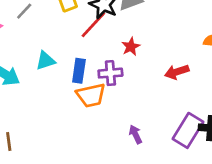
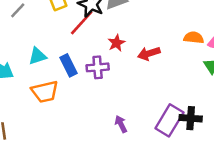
blue rectangle: (79, 71) -> (69, 65), turned -35
red arrow: (177, 72) -> (149, 53), moved
orange trapezoid: (91, 95) -> (45, 92), moved

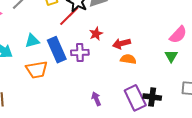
orange semicircle: (194, 38) -> (128, 59), moved
blue rectangle: (69, 65) -> (57, 50), size x1.4
purple rectangle: (169, 120) -> (135, 98), turned -60

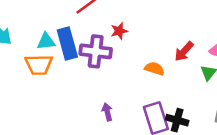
cyan triangle: (32, 41) -> (46, 41), moved
red arrow: (122, 43) -> (184, 51), moved, turned -42
purple cross: (80, 53) -> (96, 51), size x1.4

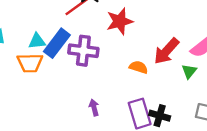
red star: (119, 31) -> (120, 21), moved, size x1.6
blue rectangle: (67, 44) -> (57, 43), turned 52
red arrow: (184, 51) -> (166, 51), size x1.4

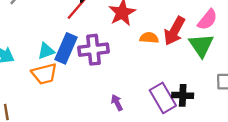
orange semicircle: (139, 67) -> (149, 38), moved
green triangle: (189, 71) -> (201, 45), size x1.6

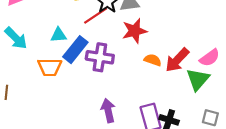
cyan triangle: (46, 51) -> (58, 35), moved
purple arrow: (117, 103) -> (108, 111), size x1.5

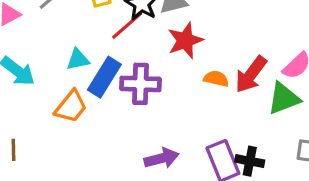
orange trapezoid: (50, 67) -> (71, 107), turned -45
green triangle: (198, 79) -> (284, 99), turned 35
purple arrow: (108, 111) -> (162, 158), turned 95

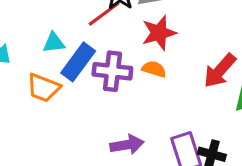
orange semicircle: (216, 79) -> (154, 69), moved
orange trapezoid: (71, 107) -> (43, 88), turned 68

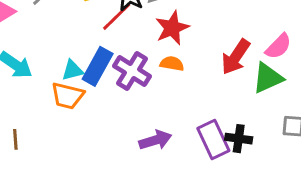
cyan triangle: (54, 43) -> (72, 70), moved
purple cross: (112, 71) -> (132, 71), turned 33

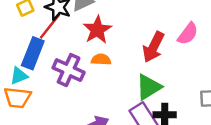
blue rectangle: (98, 66) -> (33, 53), moved
green triangle: (268, 78) -> (149, 87), moved

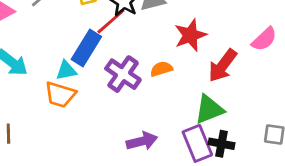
red star: (97, 30) -> (190, 35), moved
pink semicircle: (188, 34) -> (264, 39), moved
orange semicircle: (101, 60) -> (161, 69), turned -30

